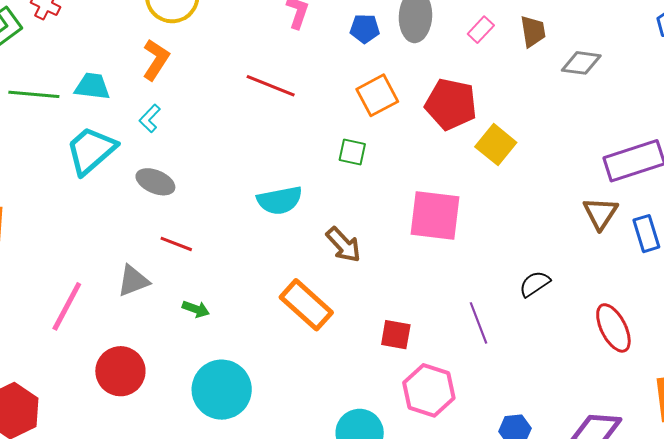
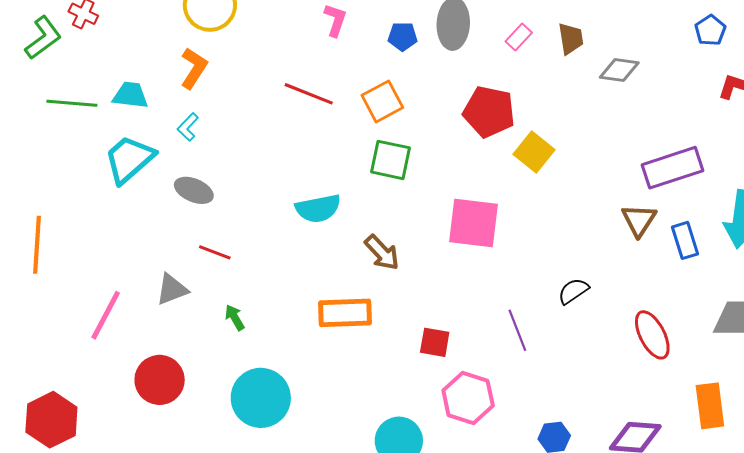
orange square: (377, 95) -> (382, 101), moved
green square: (352, 152) -> (391, 160), size x1.5
orange rectangle: (306, 305) -> (345, 313), turned -44
green arrow: (196, 309) -> (235, 317), turned -140

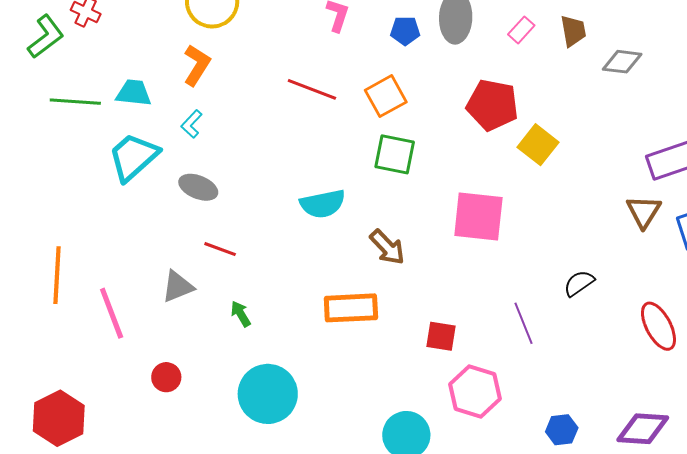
orange line: (37, 245) -> (57, 275), moved
pink line: (106, 315) -> (112, 313), turned -48
red circle: (160, 380) -> (166, 377), size x0.6

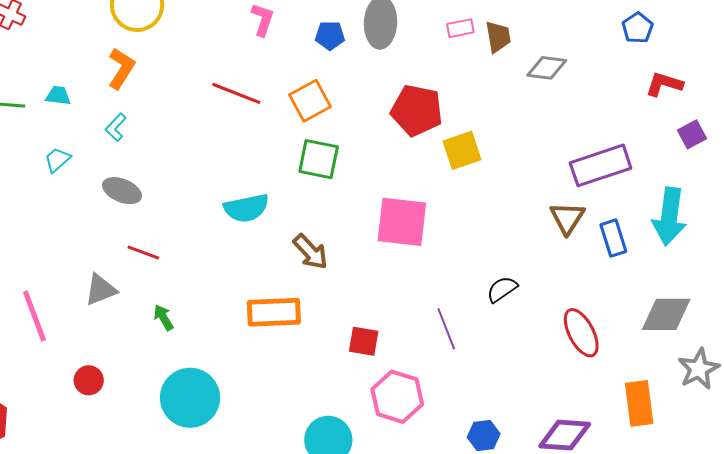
pink rectangle: (521, 30) -> (460, 28), moved, turned 36
cyan trapezoid: (134, 93) -> (58, 96), size x0.7
yellow square: (538, 145) -> (462, 150), turned 33
cyan trapezoid: (133, 157) -> (57, 160), size x0.5

